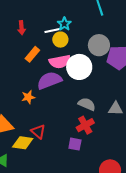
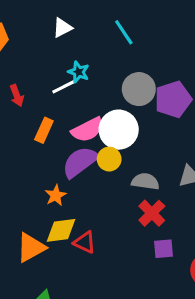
yellow circle: (60, 40) -> (109, 159), moved
yellow diamond: (23, 143) -> (61, 230), moved
purple square: (75, 144) -> (164, 249), moved

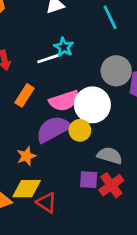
purple square: (164, 249) -> (89, 180), moved

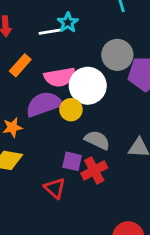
red triangle: (46, 203) -> (55, 188), moved

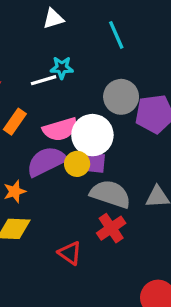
cyan star: (68, 22) -> (62, 68), turned -30
gray semicircle: (97, 140) -> (110, 194), size x1.4
purple square: (72, 161) -> (95, 163), moved

